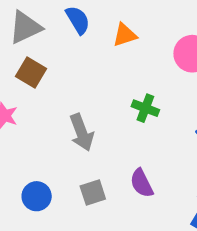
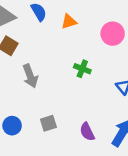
gray arrow: (82, 132) -> (30, 76), moved
purple semicircle: (142, 183) -> (87, 132), moved

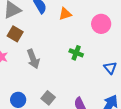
gray square: (48, 123) -> (48, 98), turned -32

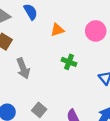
orange triangle: (65, 14) -> (57, 30), moved

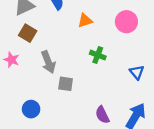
gray square: (39, 110) -> (66, 84), moved, turned -32

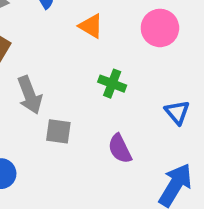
orange triangle: (85, 21) -> (91, 26), turned 49
purple semicircle: (102, 115) -> (120, 149), moved

